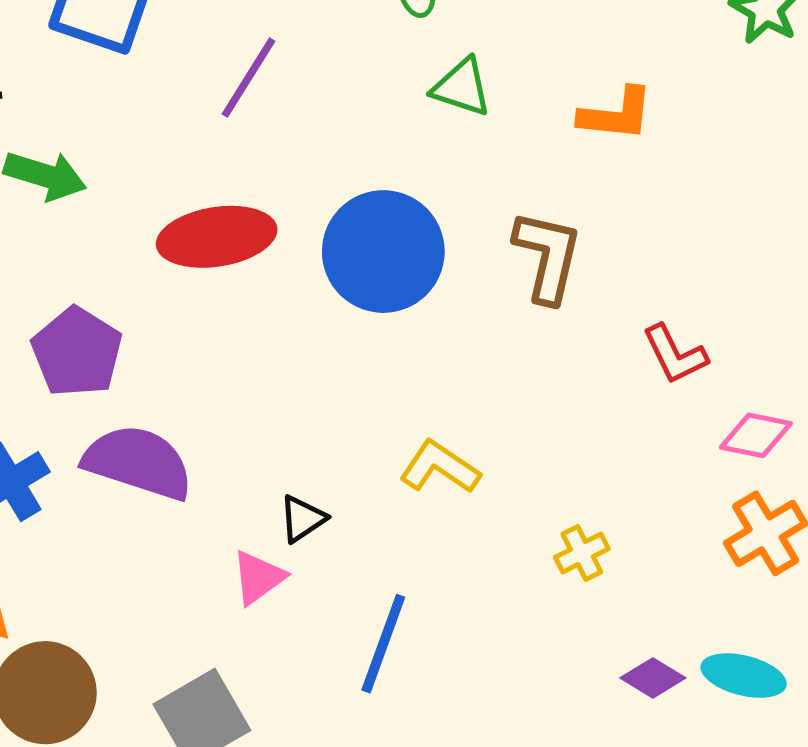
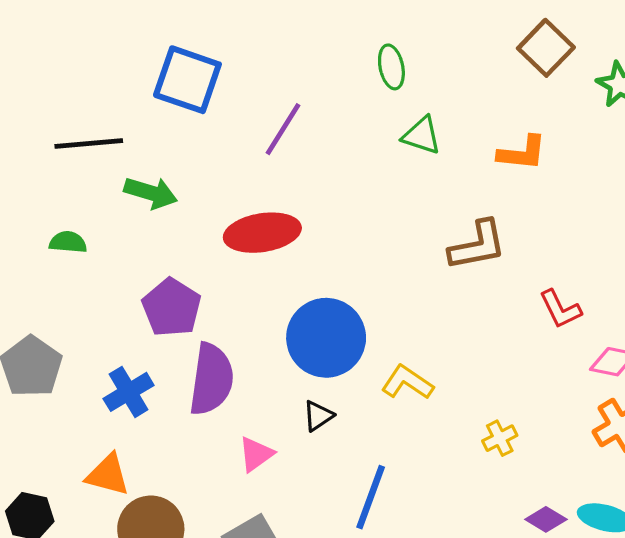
blue circle: (383, 252) -> (326, 338), moved
brown L-shape: (548, 256) -> (477, 245), turned 66
purple semicircle: (138, 462) -> (211, 379), turned 80
pink triangle: (258, 577) -> (256, 454), moved

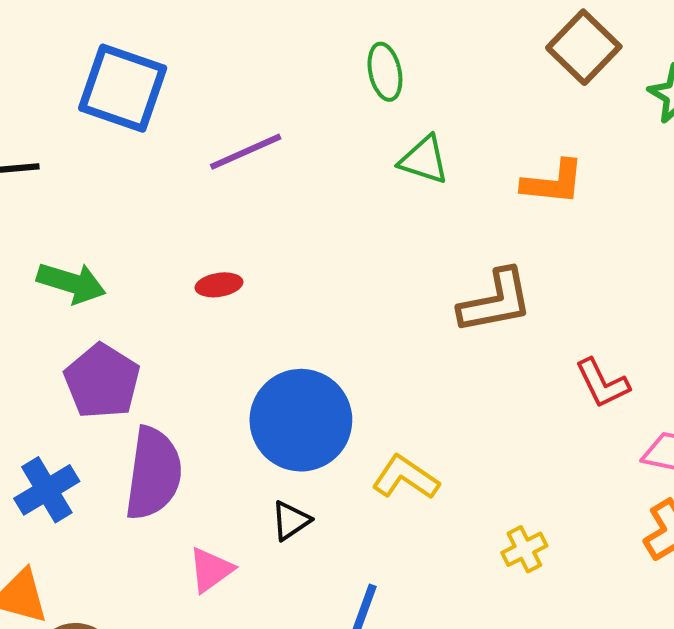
purple line: (283, 129) -> (246, 152), turned 34
green arrow: (151, 193) -> (71, 283), moved
red ellipse: (262, 233) -> (219, 285), size x0.5

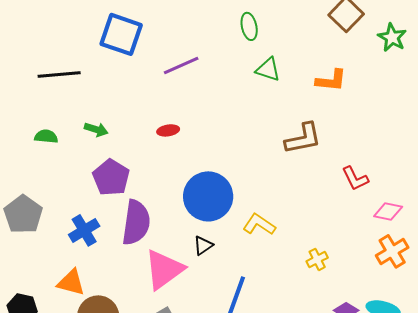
green arrow: (71, 283) -> (96, 129), size x0.7
pink triangle: (211, 570) -> (164, 269), size x1.8

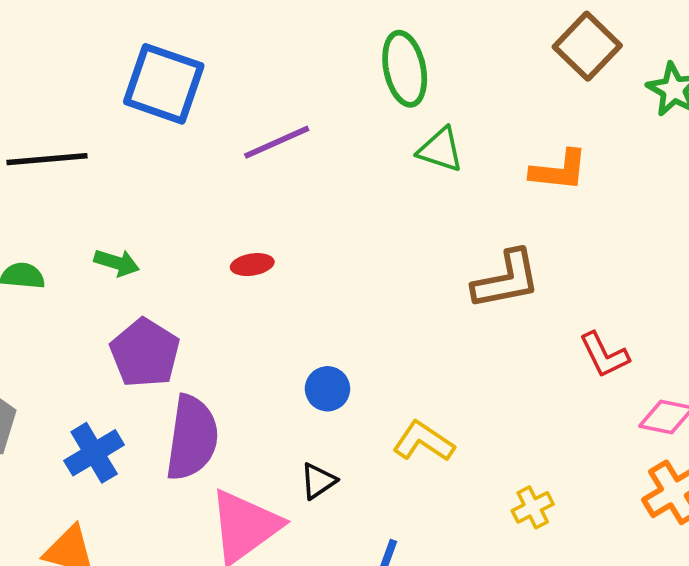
green ellipse: (249, 26) -> (405, 69), size x1.4
blue circle: (208, 196) -> (328, 389), size x0.5

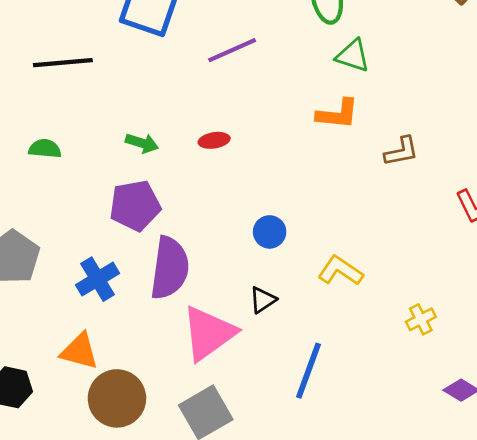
orange L-shape: (559, 170) -> (338, 114), moved
green arrow: (117, 263) -> (142, 143), moved
brown L-shape: (506, 280) -> (401, 151), size x0.7
purple pentagon: (145, 353) -> (135, 206), turned 30

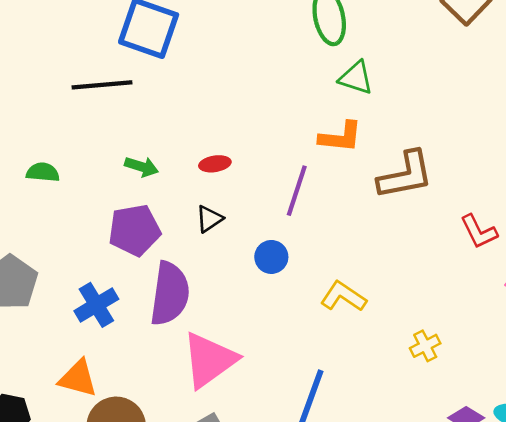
purple line: (232, 50) -> (297, 191), moved, turned -48
black line: (63, 63) -> (102, 85), moved
brown L-shape: (401, 151) -> (405, 175), size x1.6
black triangle: (263, 300) -> (209, 219), moved

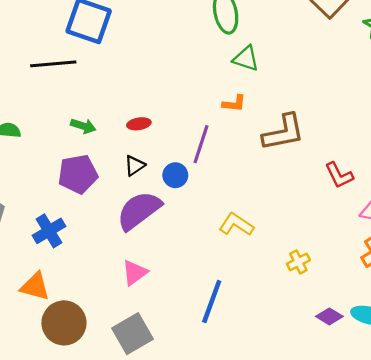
orange L-shape: (340, 137) -> (234, 103), size x0.7
blue circle: (271, 257) -> (175, 175), moved
purple semicircle: (170, 294) -> (139, 211), moved, turned -135
pink triangle: (209, 360) -> (135, 273), size x0.6

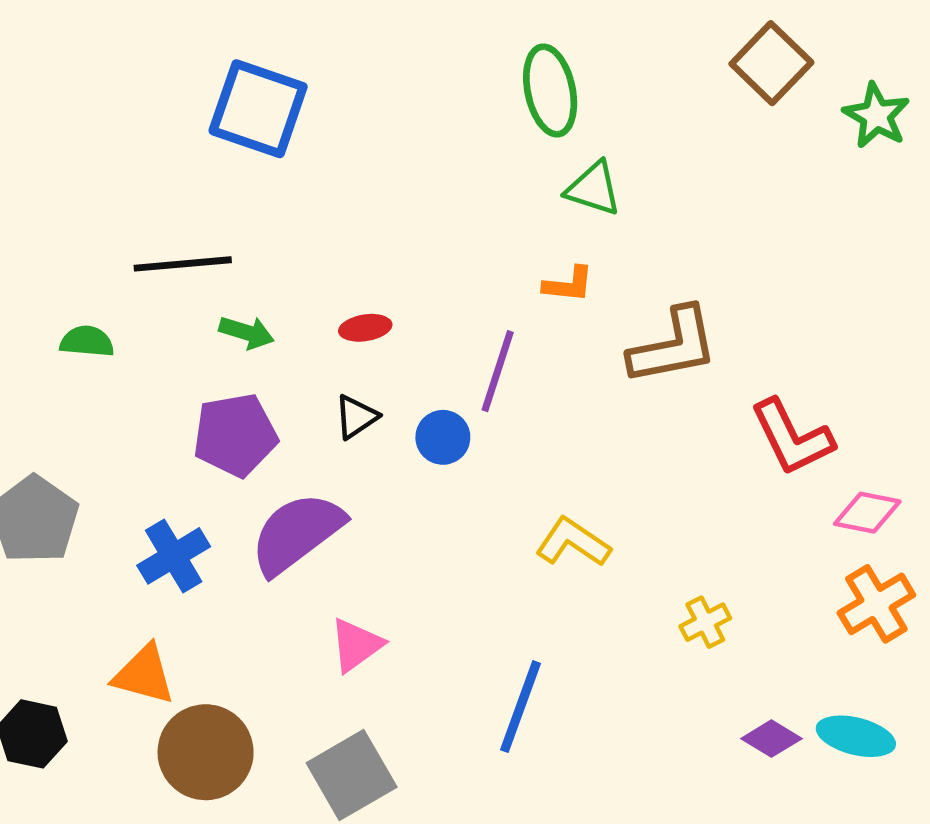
black line: (53, 64) -> (183, 264), moved
red L-shape: (339, 175) -> (792, 437), size x1.4
purple semicircle: (139, 211) -> (297, 533), moved

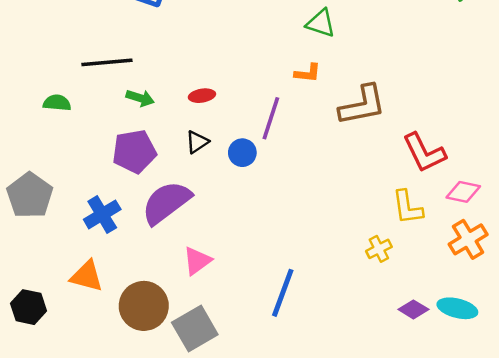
yellow L-shape: (573, 542) -> (407, 207), moved, turned -132
brown circle: (206, 752) -> (144, 306), moved

